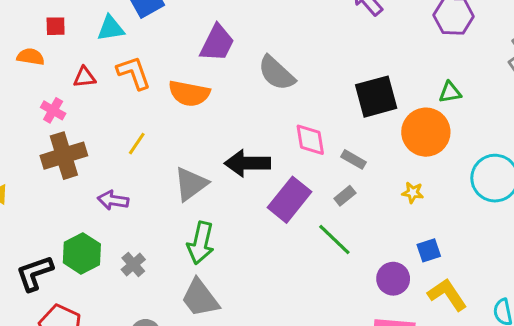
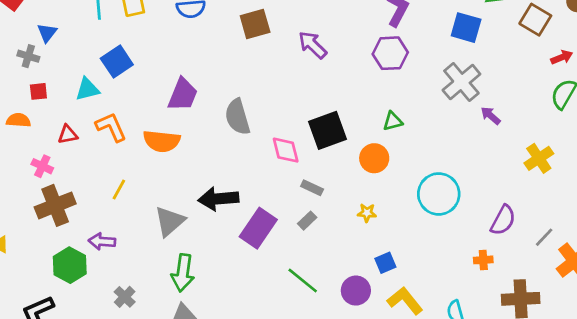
gray semicircle: (276, 73) -> (237, 117), turned 36
orange circle: (426, 132) -> (374, 158), size x0.7
pink diamond: (310, 140) -> (286, 150), moved
green line: (334, 240) -> (303, 280), moved
green hexagon: (82, 253) -> (70, 265), moved

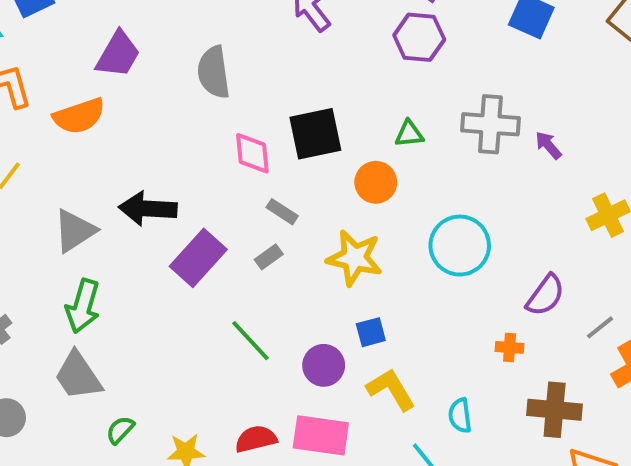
gray cross: (461, 82) -> (490, 124), moved, turned 36
gray semicircle: (237, 117) -> (214, 72), moved
orange semicircle: (162, 141) -> (79, 116), turned -33
yellow star: (367, 213) -> (355, 258), size x2.0

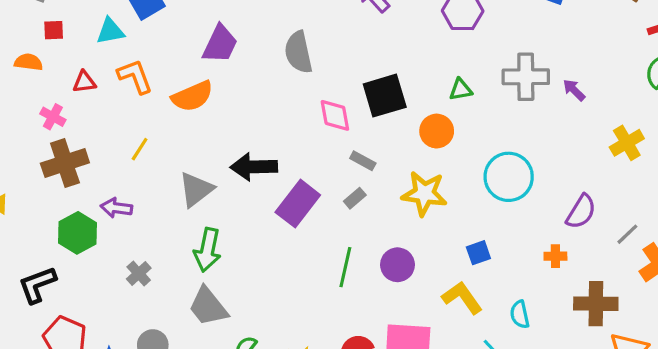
blue square: (371, 332) -> (478, 253), moved
green line: (251, 341) -> (345, 267), turned 60
purple circle: (324, 365) -> (397, 265), moved

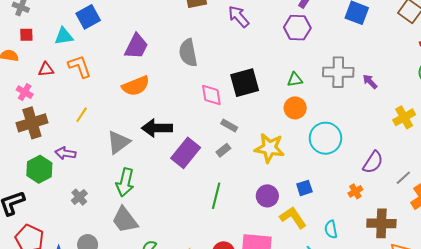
orange semicircle: (192, 96) -> (136, 86), moved
orange circle: (437, 131) -> (295, 108), moved
orange cross: (555, 256) -> (355, 191), turned -32
purple circle: (397, 265) -> (267, 196), moved

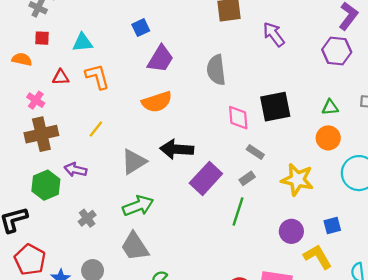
blue square: (88, 17) -> (141, 28), moved, size x0.7
green arrow: (125, 182) -> (138, 206), turned -128
green line: (216, 196) -> (238, 211), moved

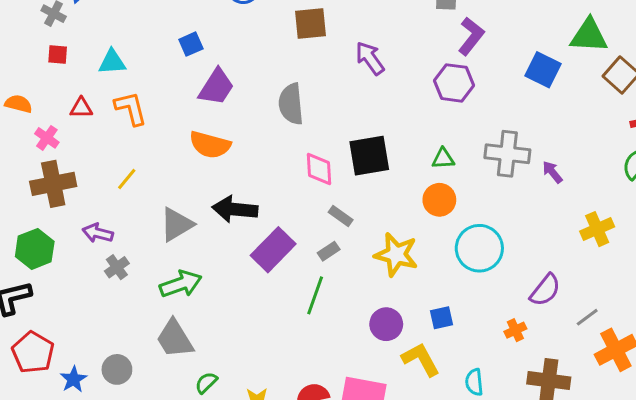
orange semicircle: (22, 59) -> (18, 104), moved
orange semicircle: (157, 102) -> (210, 145), turned 32
green hexagon: (46, 185) -> (35, 249), moved
gray cross: (87, 218) -> (117, 267), moved

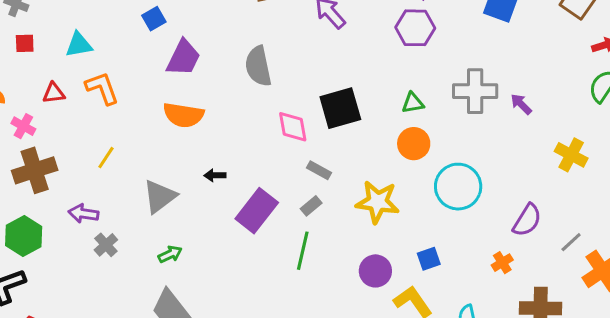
black arrow: (235, 209) -> (215, 175), size x0.5
yellow cross: (597, 229) -> (571, 155), turned -32
green arrow: (181, 284) -> (170, 254), size x0.6

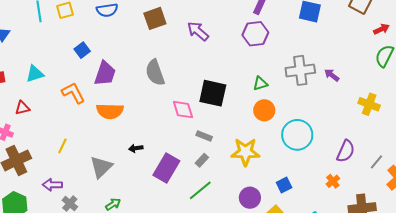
orange L-shape: (102, 88) -> (73, 93), moved
black square: (340, 108) -> (213, 93), turned 36
green line: (303, 251) -> (200, 190), turned 45

